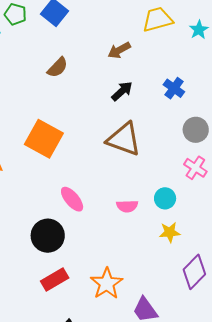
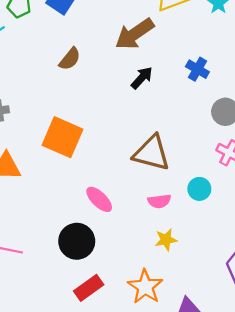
brown arrow: (119, 50) -> (135, 34), size x1.6
brown triangle: (124, 139) -> (152, 153), moved
yellow star: (170, 232) -> (166, 240), moved

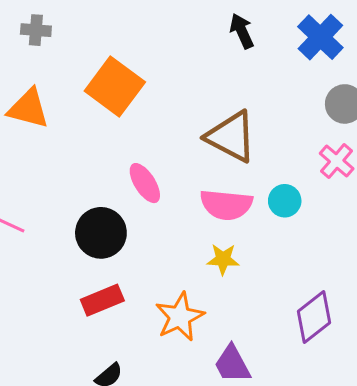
blue cross: (197, 69) -> (320, 37), size x1.4
black arrow: (142, 78) -> (242, 31), turned -80
pink semicircle: (159, 201) -> (226, 205), size x1.6

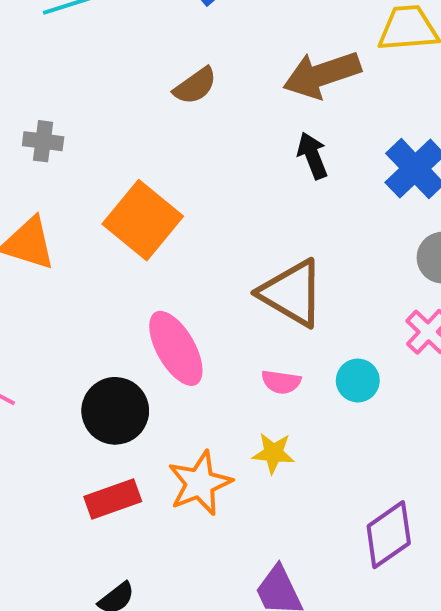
pink ellipse: (145, 183) -> (176, 348), size x1.4
pink semicircle: (226, 205) -> (281, 382), size x0.6
orange star: (180, 317) -> (200, 483), moved

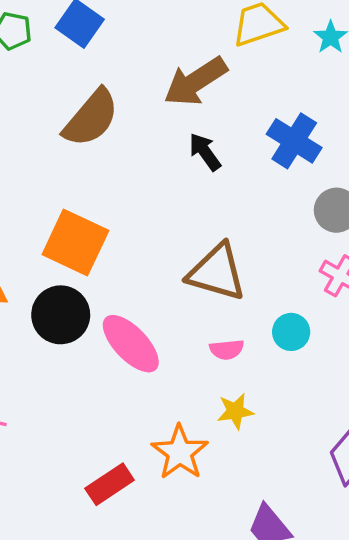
brown semicircle: (195, 86) -> (91, 118), size x1.6
black circle: (115, 411) -> (61, 315), moved

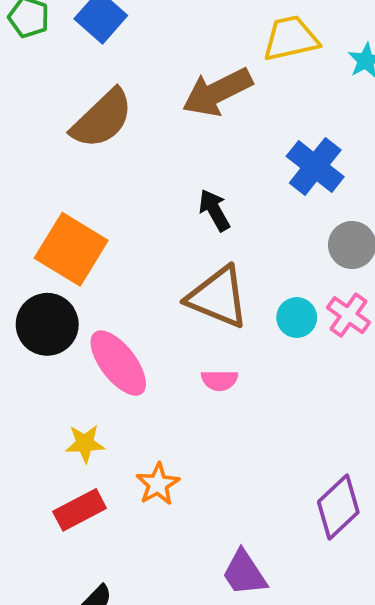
black arrow: (205, 152) -> (214, 210), moved
cyan circle: (291, 332) -> (297, 318), moved
yellow star: (235, 411) -> (85, 444), moved
orange star: (180, 452) -> (158, 484), size x0.7

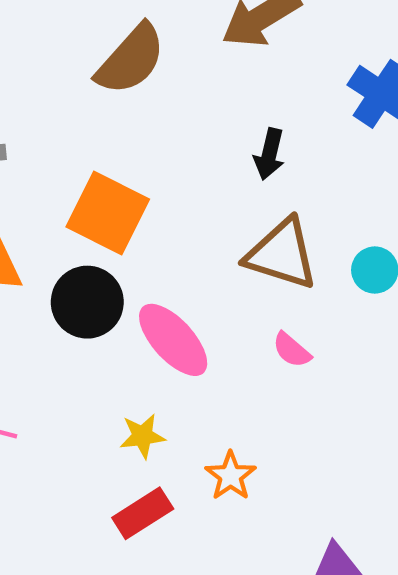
black arrow: (214, 210) -> (269, 154), turned -132
pink semicircle: (219, 380) -> (292, 350), turned 45

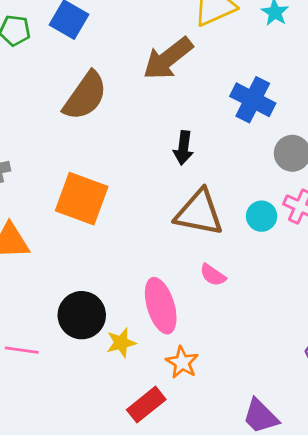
black circle: (87, 302) -> (82, 315), moved
pink ellipse: (173, 340) -> (161, 306), moved, turned 32
red rectangle: (143, 513) -> (146, 405), moved

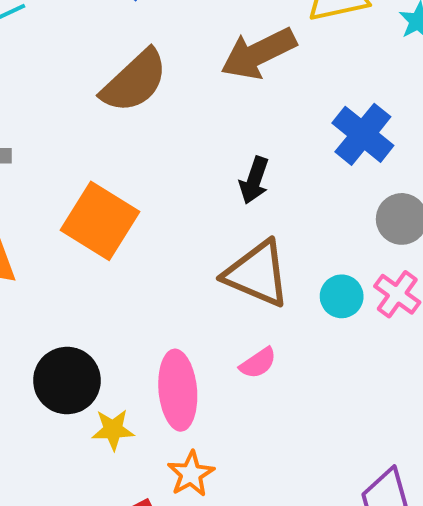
pink semicircle: (213, 275) -> (258, 363), turned -80

